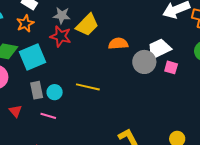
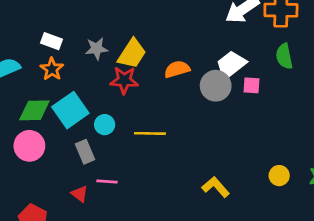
red star: (61, 36) -> (124, 80), moved
cyan circle: (55, 92) -> (105, 125), moved
red triangle: (15, 111) -> (80, 194), moved

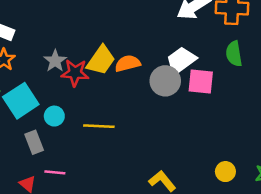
gray star: (97, 49) -> (55, 61), moved, turned -30
yellow trapezoid: (132, 54) -> (101, 60), moved
pink square: (252, 85) -> (201, 82), size x1.5

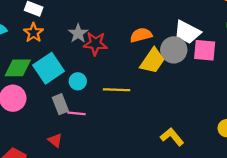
yellow trapezoid: (101, 60) -> (152, 61), moved
white trapezoid: (181, 60) -> (187, 32), turned -116
pink line: (55, 172) -> (76, 113), moved

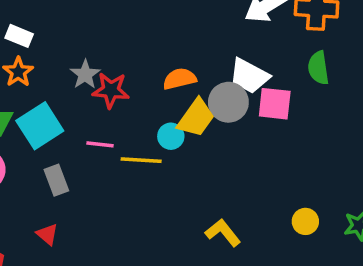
cyan circle: (78, 81) -> (171, 136), moved
pink line: (76, 113) -> (100, 144), moved

